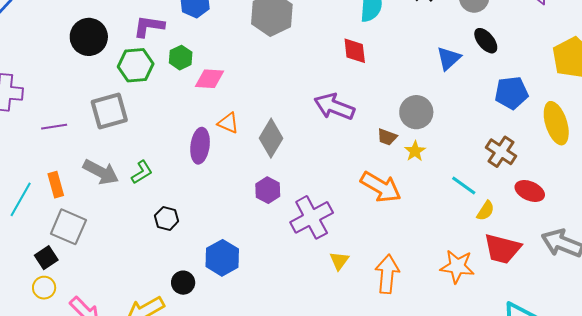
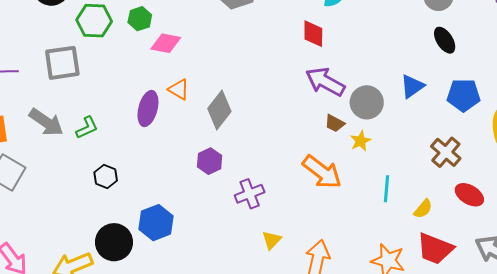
blue triangle: (449, 58) -> (412, 86), moved
purple arrow: (334, 107) -> (325, 82), moved
cyan line: (464, 186) -> (386, 189), moved, turned 52
purple cross: (312, 217) -> (250, 194), size x0.7
black circle: (183, 283) -> (114, 242), size x1.6

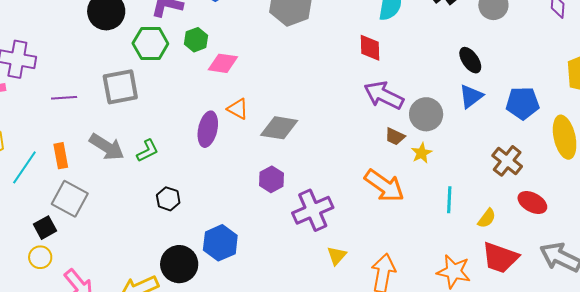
black ellipse: (445, 40) -> (470, 60), moved
gray diamond: (219, 110) -> (279, 128), turned 63
purple cross: (250, 194) -> (313, 210), size x1.4

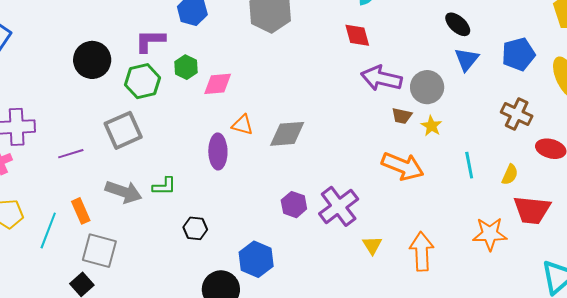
green L-shape: (148, 151) -> (164, 186), turned 40
purple hexagon: (271, 179) -> (294, 205), moved

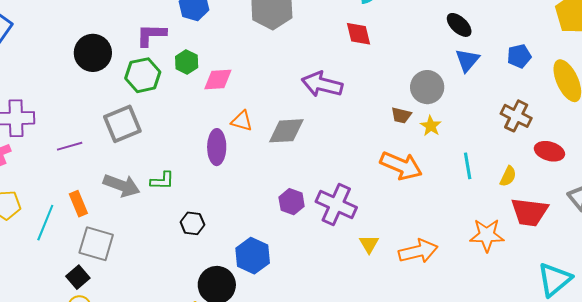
blue pentagon: (518, 54) -> (519, 56), size x0.7
purple arrow: (381, 78) -> (322, 84), moved
purple cross: (339, 206) -> (336, 204), turned -30
orange arrow: (422, 251) -> (418, 251), turned 78

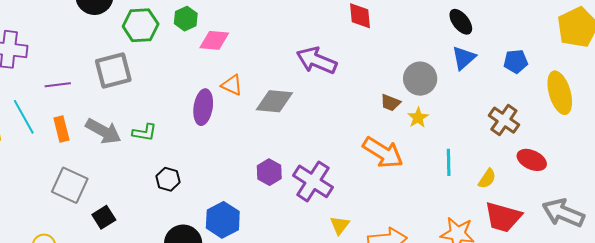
orange rectangle: (78, 204) -> (61, 129), moved
cyan line: (45, 223) -> (24, 117), moved, turned -60
black square: (78, 277) -> (104, 217), moved

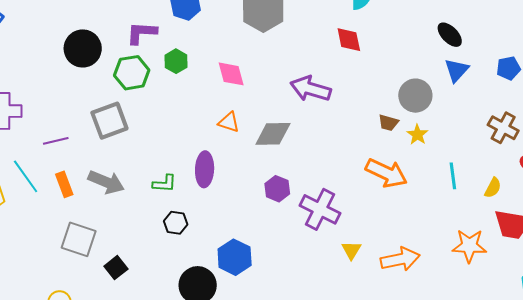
pink diamond: (214, 40) -> (231, 74), moved, turned 76
purple ellipse: (203, 107) -> (205, 169), moved
green L-shape: (144, 132) -> (165, 183), moved
purple hexagon: (269, 172) -> (277, 189), moved

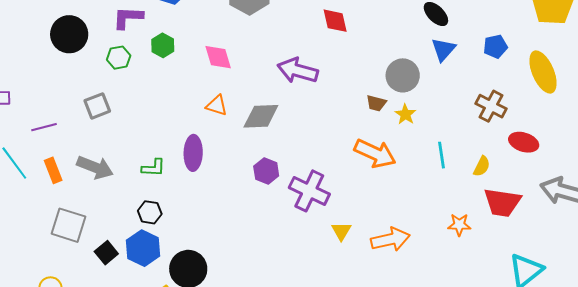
green hexagon: (132, 73) -> (119, 58), size x0.7
gray square: (109, 121) -> (97, 106), size x0.7
black hexagon: (176, 223) -> (150, 212), moved
orange star: (469, 246) -> (459, 225), size x0.7
blue hexagon: (235, 257) -> (143, 248), moved

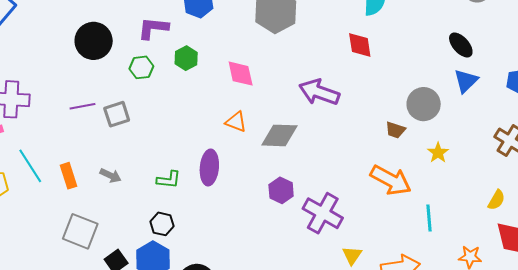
yellow star: (405, 114) -> (438, 153), moved
purple line: (44, 127) -> (82, 106), moved
cyan line: (441, 155) -> (429, 218), moved
gray arrow: (95, 167) -> (111, 175), size x0.6

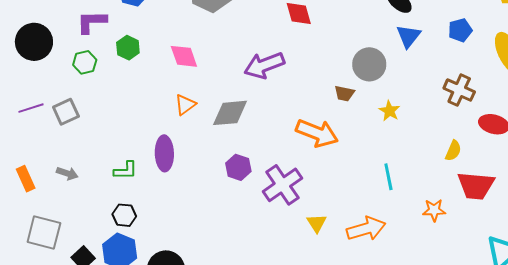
purple arrow: (319, 92) -> (264, 65), turned -33
orange triangle: (236, 122) -> (185, 105), turned -50
orange arrow: (391, 180) -> (317, 133), moved
purple cross: (323, 213) -> (282, 185), turned 33

